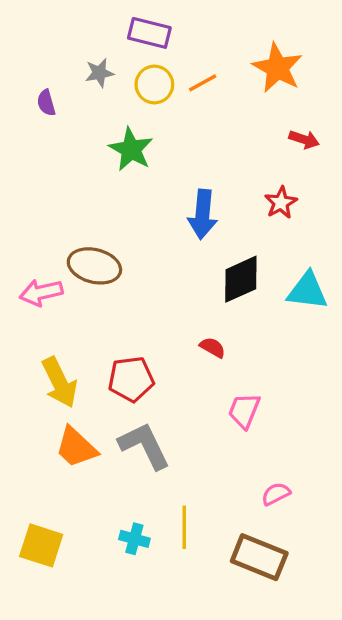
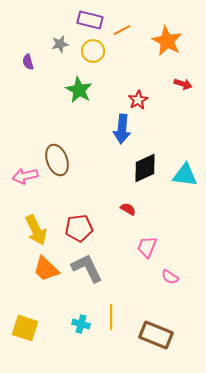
orange line: (203, 83) -> (122, 30), moved
red star: (281, 203) -> (138, 100), moved
brown ellipse: (94, 266) -> (57, 160), turned 56
pink semicircle: (276, 494) -> (170, 277), moved, turned -120

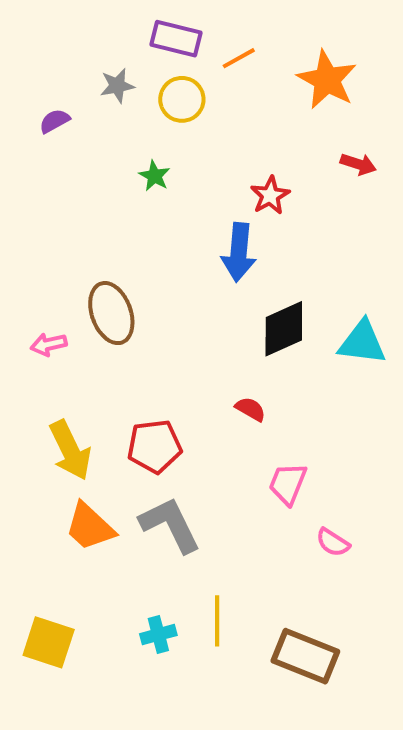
purple semicircle: (28, 62) -> (54, 121), turned 77
green star: (79, 90) -> (154, 176), size x0.6
pink arrow: (25, 176) -> (49, 344), size x0.7
cyan cross: (81, 324) -> (158, 635), turned -30

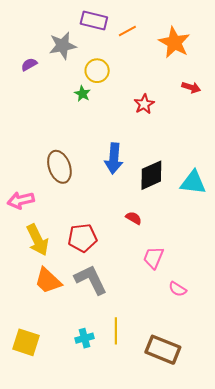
gray star: (117, 86) -> (63, 46), size x1.5
yellow circle: (182, 99) -> (97, 71), moved
blue arrow: (239, 252) -> (114, 158), moved
pink arrow: (49, 344) -> (21, 200), moved, size x1.4

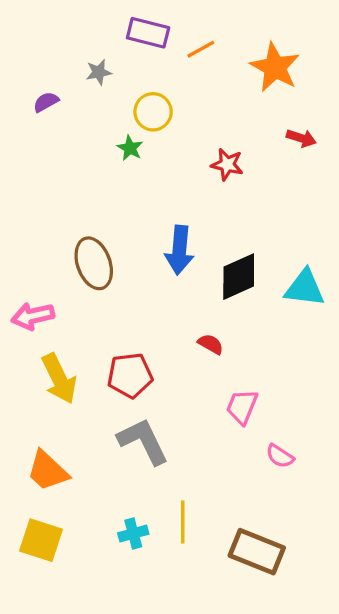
gray star: (63, 46) -> (99, 72), size x0.6
red star: (144, 104) -> (227, 164), turned -30
orange trapezoid: (48, 281) -> (48, 471), moved

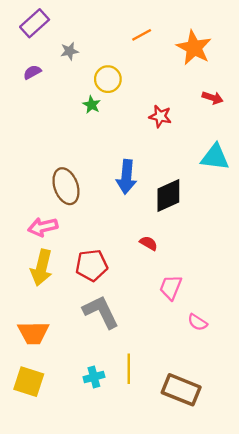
purple rectangle: (148, 33) -> (35, 23), moved, turned -56
cyan triangle: (305, 288) -> (215, 157), moved
pink arrow: (33, 316) -> (43, 227), moved
yellow arrow: (59, 379) -> (42, 268), turned 40
orange trapezoid: (48, 471) -> (33, 333), turned -44

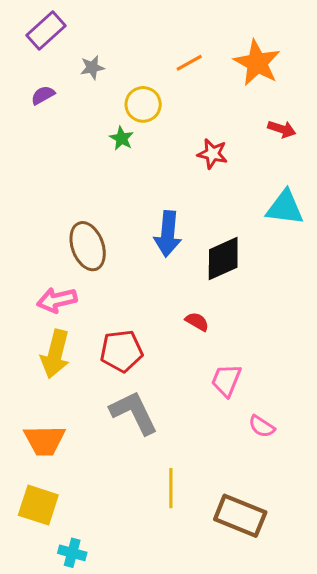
orange line: (142, 35) -> (189, 63), moved
cyan cross: (94, 377) -> (72, 553), moved, turned 30

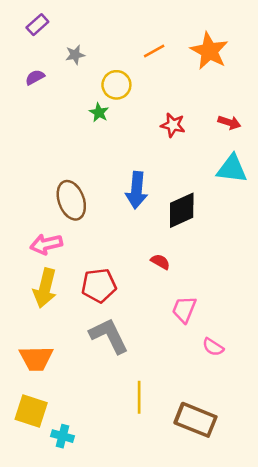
purple rectangle: (46, 30) -> (37, 25), size x0.7
red arrow: (282, 129) -> (229, 122), moved
cyan cross: (72, 553) -> (63, 436), moved

